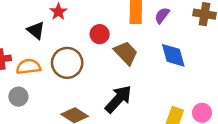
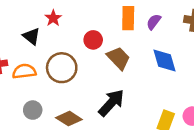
gray circle: (18, 97) -> (33, 110), moved

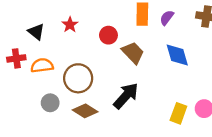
red star: (53, 18) -> (70, 25), moved
black triangle: (31, 36) -> (36, 32), moved
brown circle: (62, 68) -> (78, 78), moved

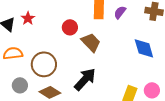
red star: (70, 25) -> (28, 18), moved
blue diamond: (177, 55) -> (144, 48), moved

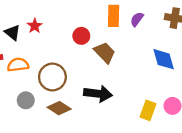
black arrow: (85, 79) -> (98, 94), turned 55

